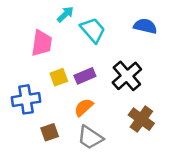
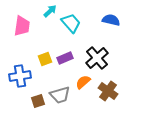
pink trapezoid: (42, 43) -> (22, 26), moved
orange semicircle: (84, 107) -> (83, 82), moved
gray trapezoid: (90, 137) -> (60, 95), moved, turned -50

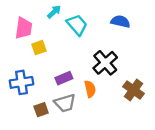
purple rectangle: (65, 58) -> (64, 78), moved
yellow square: (45, 59) -> (39, 48), moved
orange semicircle: (83, 82) -> (90, 89), turned 119
brown cross: (108, 91) -> (134, 90), moved

